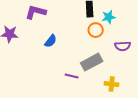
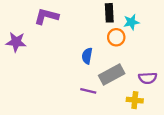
blue semicircle: (51, 41) -> (87, 56), moved, turned 152
purple semicircle: (123, 46) -> (148, 78), moved

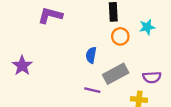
cyan star: (131, 22) -> (147, 27), moved
purple star: (16, 42) -> (22, 66), moved, turned 30

